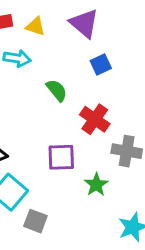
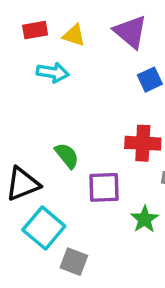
green semicircle: (57, 90) -> (67, 156), moved
red cross: (95, 119) -> (143, 143), turned -32

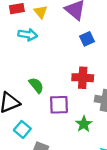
yellow triangle: (74, 35) -> (41, 12), turned 32
cyan square: (44, 228) -> (22, 129), size x0.7

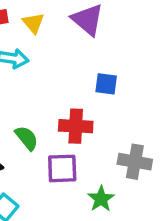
blue square: (87, 39) -> (106, 84), moved, turned 32
red cross: (83, 78) -> (76, 126), moved

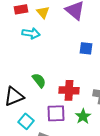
red cross: (76, 126) -> (69, 90), moved
purple square: (62, 168) -> (56, 113), moved

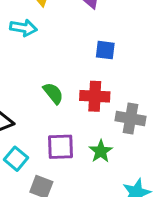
green semicircle: (39, 80) -> (53, 93), moved
red cross: (69, 90) -> (95, 96), moved

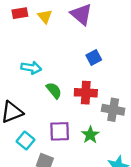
cyan arrow: (23, 28) -> (31, 68), moved
blue square: (105, 50) -> (94, 57), turned -35

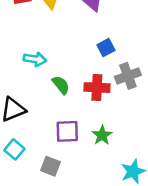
gray cross: (113, 110) -> (128, 76), moved, turned -30
cyan square: (26, 140) -> (14, 149), moved

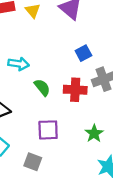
green star: (102, 135) -> (94, 133), moved

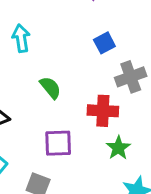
cyan arrow: (19, 64) -> (21, 38), moved, turned -108
red cross: (75, 90) -> (103, 111), moved

